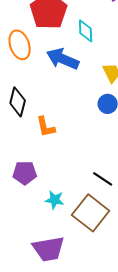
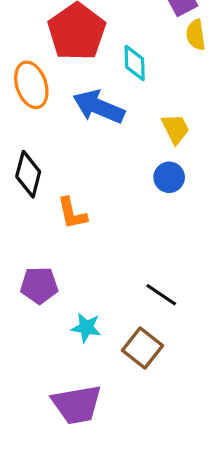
brown square: (91, 213) -> (143, 348), size x0.7

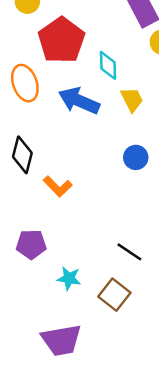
yellow trapezoid: (175, 129) -> (132, 99), moved
orange L-shape: (72, 213) -> (58, 186), turned -32

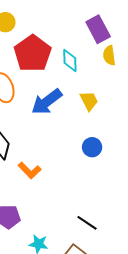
cyan diamond: (108, 65) -> (70, 60), moved
blue arrow: (79, 101) -> (47, 102), turned -60

